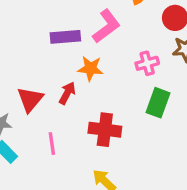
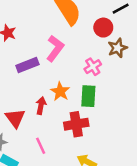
orange star: (90, 68) -> (60, 92), moved, turned -30
green rectangle: (158, 103) -> (88, 96), moved

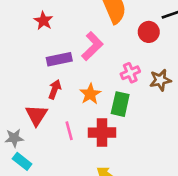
brown star: (118, 48) -> (160, 80), moved
red arrow: (41, 106) -> (55, 89), moved
pink line: (41, 146) -> (69, 131), moved

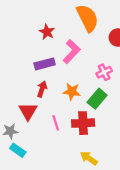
red star: (43, 21) -> (47, 32), moved
orange star: (90, 94) -> (72, 92), turned -30
green rectangle: (120, 104) -> (97, 99), turned 30

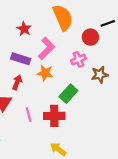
purple rectangle: (45, 64) -> (21, 59), turned 30
pink cross: (104, 72) -> (78, 59), moved
orange star: (72, 92) -> (45, 73), moved

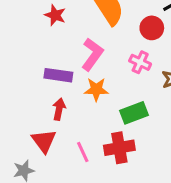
red star: (24, 29) -> (55, 15), moved
pink cross: (78, 59) -> (140, 62), turned -32
green rectangle: (68, 94) -> (134, 113), turned 36

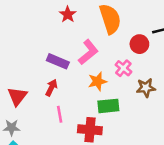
orange star: (96, 89) -> (97, 81), moved, turned -30
red triangle: (44, 141) -> (17, 96), moved
pink line: (83, 152) -> (60, 114), moved

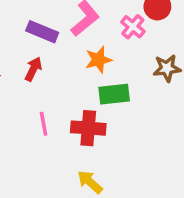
pink cross: (123, 68) -> (133, 27), moved
pink line: (60, 114) -> (44, 124), moved

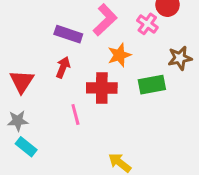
green rectangle: (114, 94) -> (152, 85), moved
red cross: (88, 128) -> (102, 88), moved

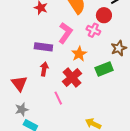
red cross: (102, 88) -> (72, 78), turned -30

